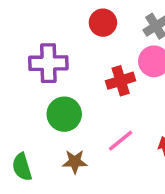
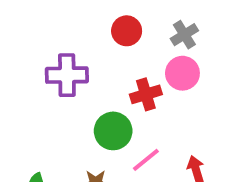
green circle: (64, 114) -> (113, 131), moved

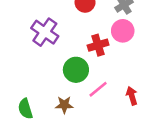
purple cross: (67, 75) -> (45, 32), turned 36

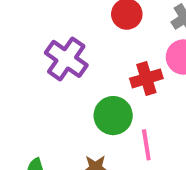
pink line: (98, 89) -> (146, 145), turned -60

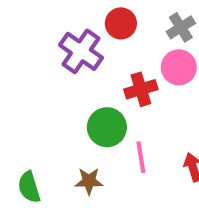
purple cross: (66, 59) -> (81, 51), moved

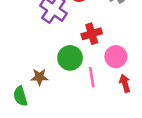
pink circle: (179, 67) -> (116, 57), moved
brown star: (89, 181) -> (39, 77), moved

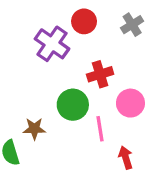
red arrow: (125, 83) -> (126, 158), moved

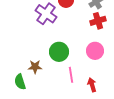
red cross: (100, 74) -> (98, 21), moved
pink line: (100, 129) -> (71, 75), moved

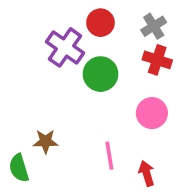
red cross: (98, 21) -> (157, 60), turned 35
green circle: (59, 52) -> (100, 74), moved

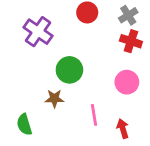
purple cross: (65, 47) -> (38, 32), moved
green circle: (100, 74) -> (69, 70), moved
brown star: (46, 141) -> (54, 99), moved

